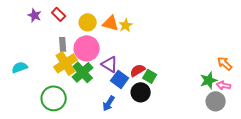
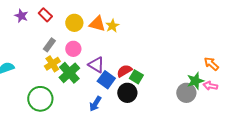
gray rectangle: (63, 44) -> (49, 45), turned 40
pink circle: (87, 48) -> (73, 49), size x0.6
yellow cross: (66, 63) -> (52, 64), size x0.7
gray circle: (216, 101) -> (186, 93), moved

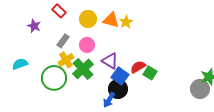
purple star: (21, 16) -> (34, 26), moved
black circle: (127, 93) -> (118, 89), moved
green circle: (40, 99) -> (54, 78), moved

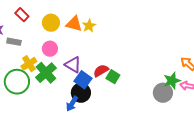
gray rectangle: (63, 41) -> (14, 42), moved, turned 64

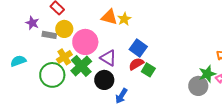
yellow circle: (51, 23) -> (64, 29), moved
pink circle: (50, 49) -> (85, 42), size x1.6
blue square: (83, 80) -> (138, 48), moved
black circle: (81, 93) -> (104, 80), moved
blue arrow: (72, 104) -> (121, 96), moved

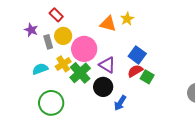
yellow star: (124, 19) -> (127, 19), moved
gray rectangle: (49, 35) -> (48, 42), turned 64
cyan semicircle: (18, 61) -> (40, 69), moved
green circle: (52, 75) -> (51, 103), moved

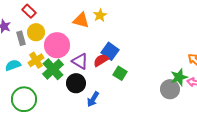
red semicircle: (135, 71) -> (101, 60), moved

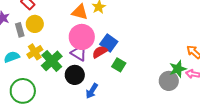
pink circle: (57, 45) -> (82, 37), moved

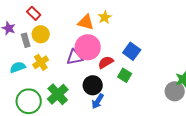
blue square: (109, 43) -> (132, 51), moved
purple triangle: (79, 53) -> (75, 57), moved, turned -42
green cross: (52, 61) -> (58, 94), moved
black circle: (75, 75) -> (93, 85), moved

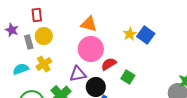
red rectangle: (34, 13) -> (37, 15), turned 40
yellow star: (105, 17) -> (130, 34), moved
blue square: (132, 51) -> (146, 35), moved
purple triangle: (75, 57) -> (78, 74), moved

